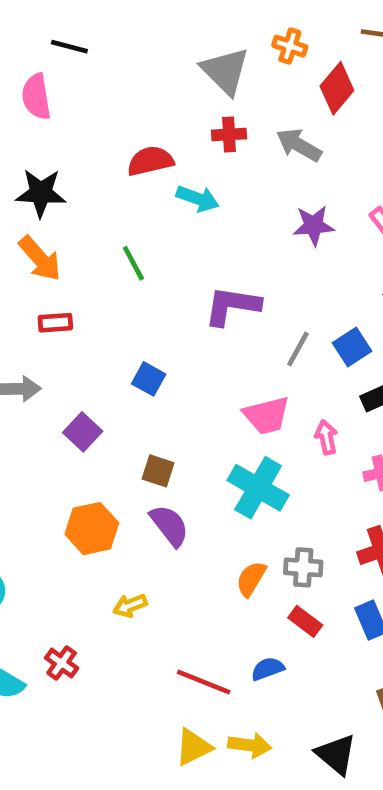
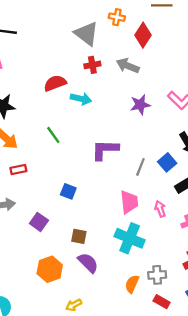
pink trapezoid: (266, 415) -> (129, 202), turned -75

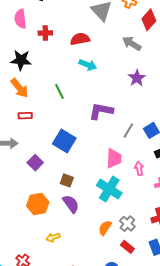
red cross: (92, 65) -> (45, 33), moved
red semicircle: (55, 83) -> (80, 39), moved
purple star: (140, 105) -> (137, 78), turned -30
blue square: (68, 191) -> (64, 141), size x1.6
gray cross: (157, 275) -> (127, 224), turned 35

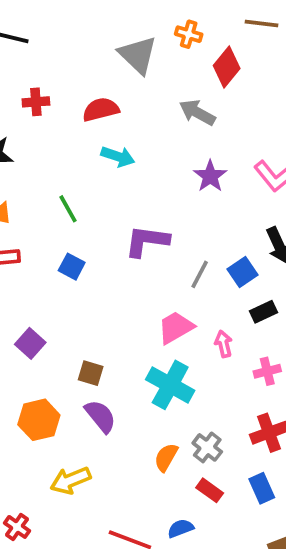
blue square: (64, 141) -> (72, 267), moved, size x0.6
pink trapezoid: (114, 158) -> (176, 327), turned -120
yellow arrow: (53, 237) -> (71, 480), size x1.5

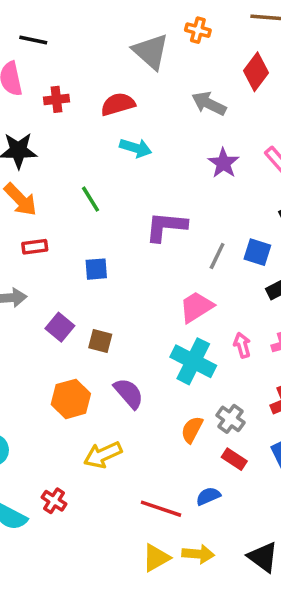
red diamond: (227, 67) -> (256, 72), moved
blue square: (72, 267) -> (96, 269), moved, turned -30
blue square: (242, 272) -> (257, 252), turned -36
pink arrow: (224, 344) -> (242, 345), moved
brown square: (91, 373) -> (100, 341), moved

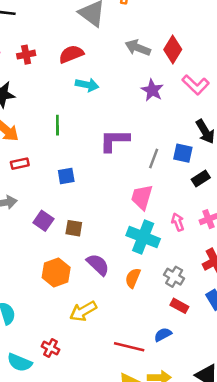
red diamond: (256, 72) -> (173, 49), moved
green line: (90, 199) -> (57, 125), turned 36
pink trapezoid: (196, 307) -> (142, 197), turned -36
orange semicircle: (192, 430) -> (133, 278), moved

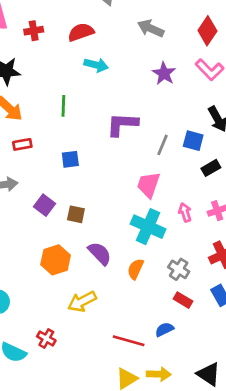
red diamond: (173, 49) -> (207, 31), moved

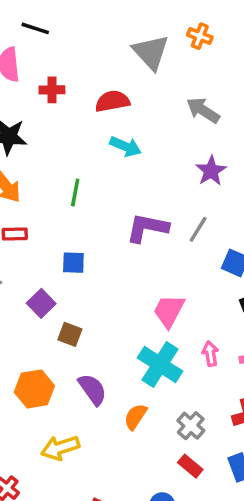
gray line: (162, 145) -> (198, 229), moved
purple square: (44, 205) -> (41, 303), moved

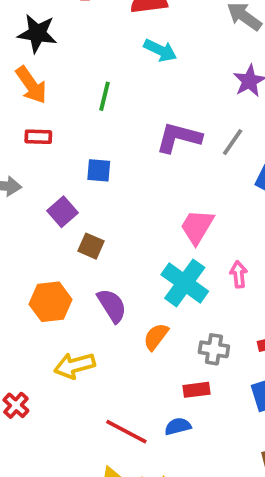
gray cross: (191, 426) -> (214, 349), turned -36
red rectangle: (190, 466) -> (197, 390), moved, turned -50

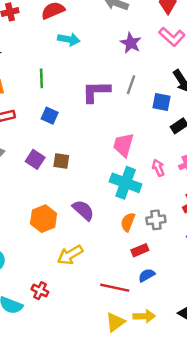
blue square: (99, 170) -> (50, 116), moved, turned 35
brown square: (91, 246) -> (61, 161), moved
orange semicircle: (156, 337) -> (128, 222), moved
red rectangle: (197, 390) -> (140, 250), moved

